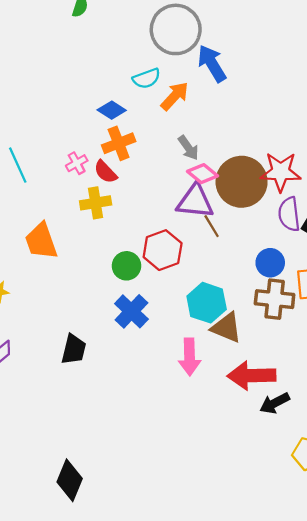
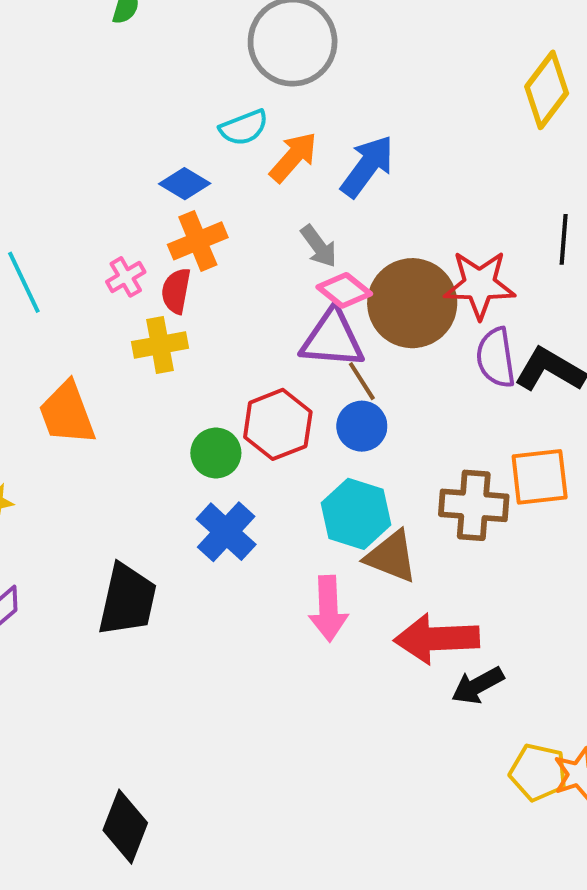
blue arrow: (212, 63) -> (367, 166), moved, turned 69
red semicircle: (105, 172) -> (176, 291), turned 55
blue circle: (270, 263) -> (362, 426), moved
black trapezoid: (74, 349) -> (127, 600), size x1.4

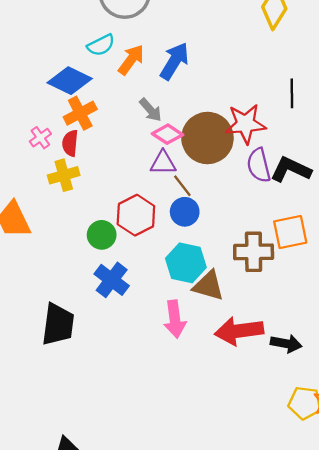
blue diamond: (185, 184) -> (70, 81), size x1.5
purple triangle: (332, 339) -> (163, 163), size x0.7
black arrow: (478, 685) -> (286, 344), moved, turned -136

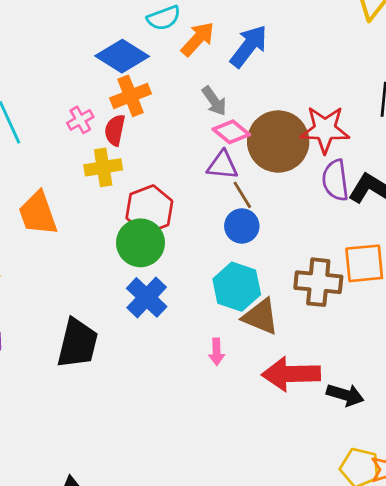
red hexagon: (136, 215) -> (149, 210), moved
green circle: (102, 235) -> (141, 243), size x1.4
pink arrow: (175, 319) -> (216, 352), size x0.6

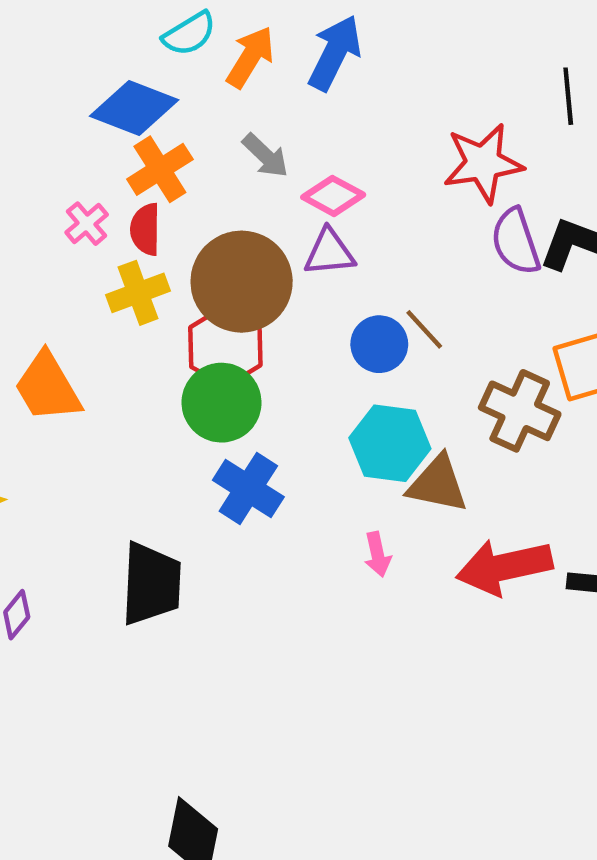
gray arrow: (214, 101) -> (265, 156), moved
brown circle: (278, 141) -> (242, 282), moved
brown line: (242, 195) -> (424, 329), moved
brown cross: (318, 282) -> (520, 411), turned 30

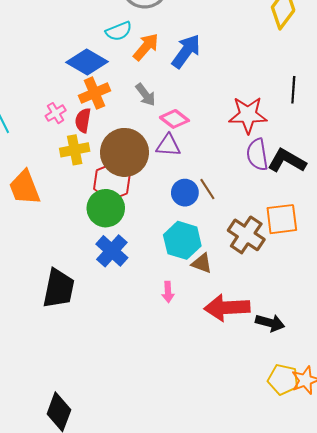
brown triangle: (438, 484) -> (202, 263), size x0.7

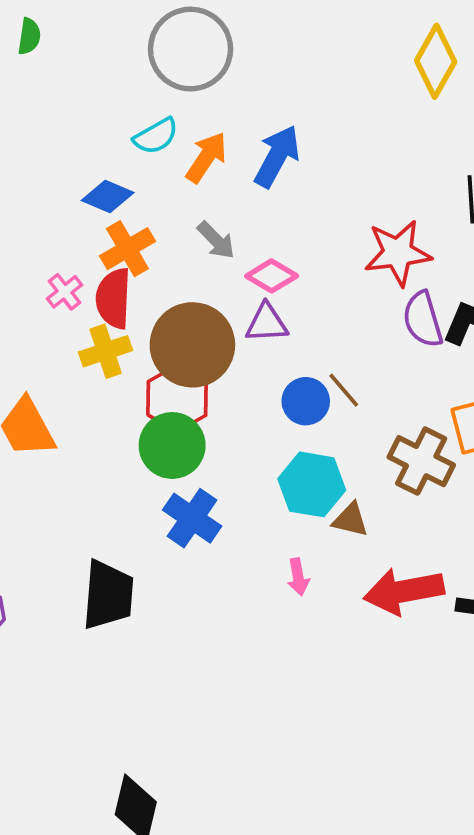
blue diamond: (87, 62) -> (108, 196), size x0.7
red semicircle: (83, 120) -> (114, 298), size x1.4

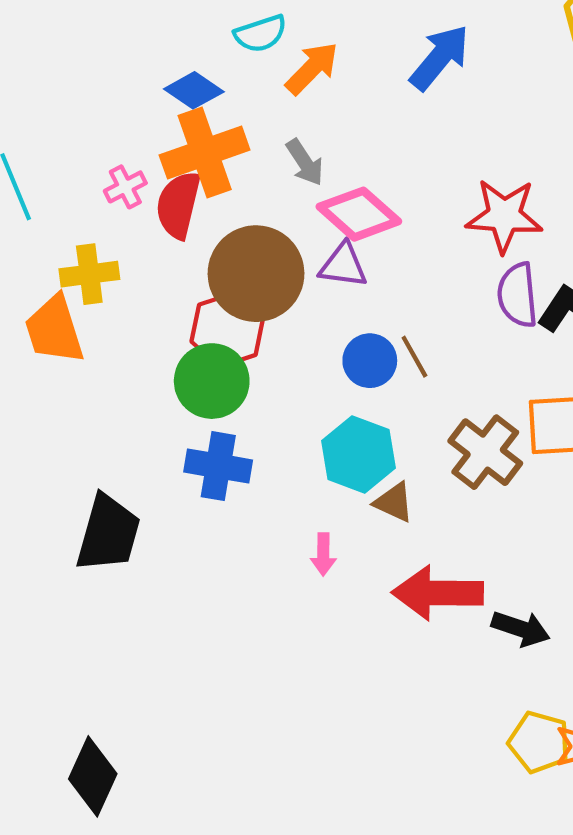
blue arrow: (277, 156) -> (440, 57), moved
orange cross: (127, 249) -> (205, 153), size x1.4
pink diamond: (272, 276) -> (359, 214), size x1.4
yellow cross: (106, 351) -> (89, 274), moved
blue cross: (192, 518) -> (218, 466), turned -36

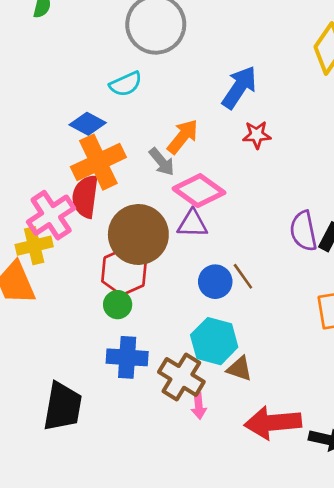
orange arrow: (312, 68) -> (183, 137), moved
pink cross: (125, 187) -> (51, 215), moved, size x1.8
red star: (504, 216) -> (257, 135), moved, size x0.6
green circle: (212, 381) -> (118, 305), size x0.6
brown cross: (485, 452) -> (181, 377), moved

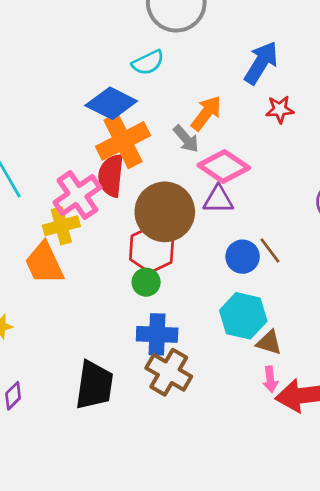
blue diamond: (88, 124) -> (111, 103), size x1.4
brown cross: (181, 377) -> (169, 372), moved
pink arrow: (199, 406) -> (270, 379), moved

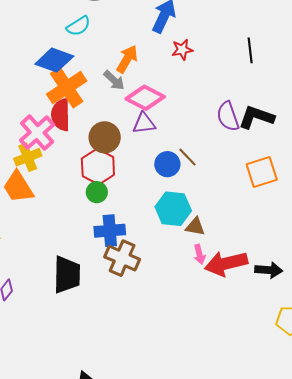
brown circle: (165, 212) -> (105, 137), size x0.7

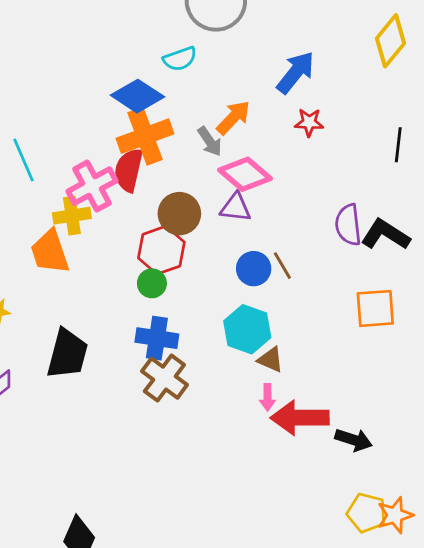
black trapezoid: (67, 275) -> (67, 354), moved

